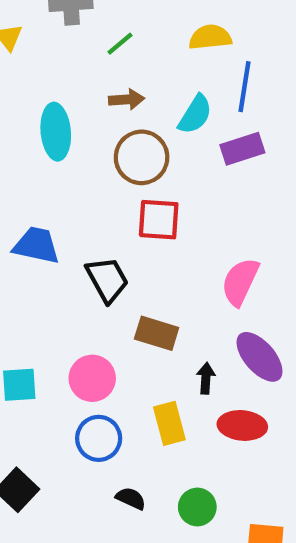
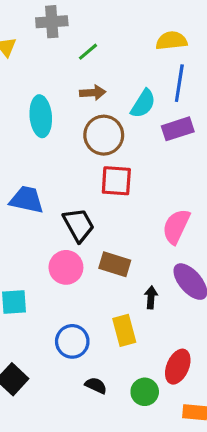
yellow semicircle: (210, 37) -> (171, 41), moved
pink circle: (92, 378) -> (66, 267), moved
red ellipse: (242, 425) -> (178, 367), moved, turned -72

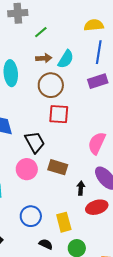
cyan semicircle: (143, 104) -> (66, 59), moved
yellow rectangle: (124, 330) -> (64, 222), moved
red ellipse: (178, 367) -> (97, 207), moved, turned 50

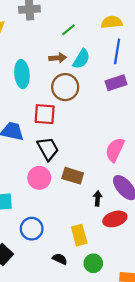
green line: (41, 32) -> (68, 30), moved
red square: (59, 114) -> (45, 114), moved
blue circle: (31, 216) -> (32, 229), moved

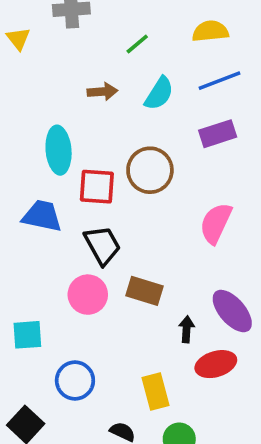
blue line: (117, 51) -> (219, 81), turned 60
brown arrow: (58, 58) -> (102, 92), moved
cyan ellipse: (22, 74) -> (59, 150), moved
brown circle: (65, 87) -> (150, 170), moved
pink semicircle: (115, 150) -> (216, 223), moved

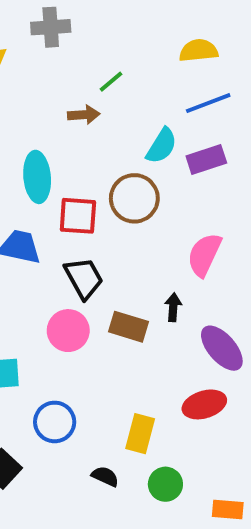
green line: (137, 44) -> (111, 82), moved
cyan semicircle: (159, 93) -> (162, 146), moved
black arrow: (187, 329) -> (173, 307), moved
yellow rectangle: (155, 391) -> (140, 434), turned 30

